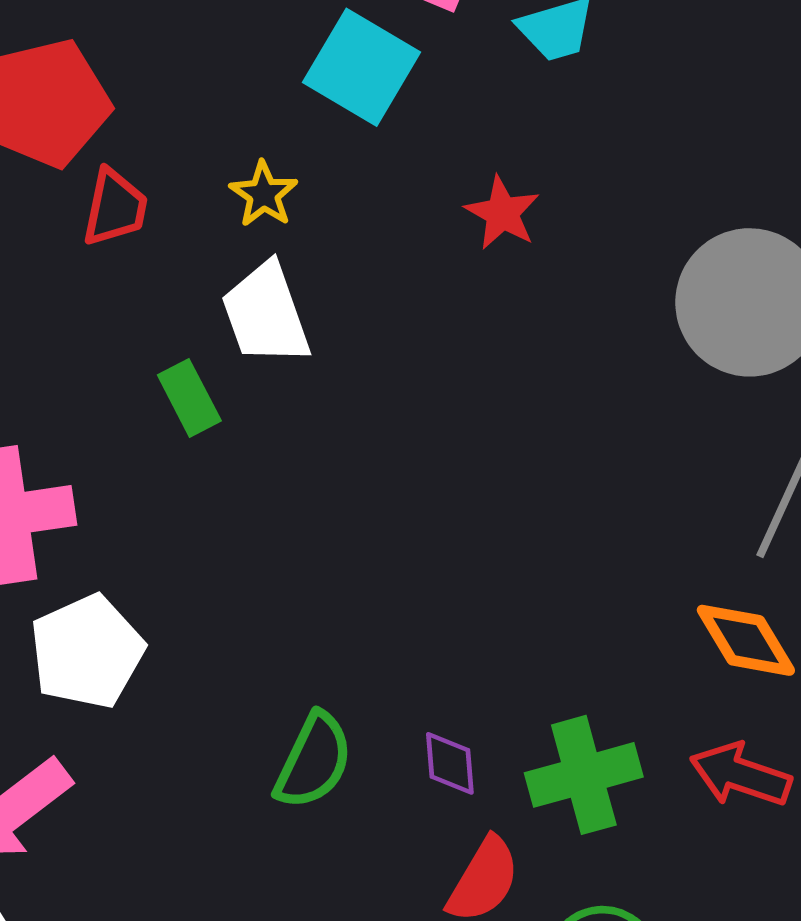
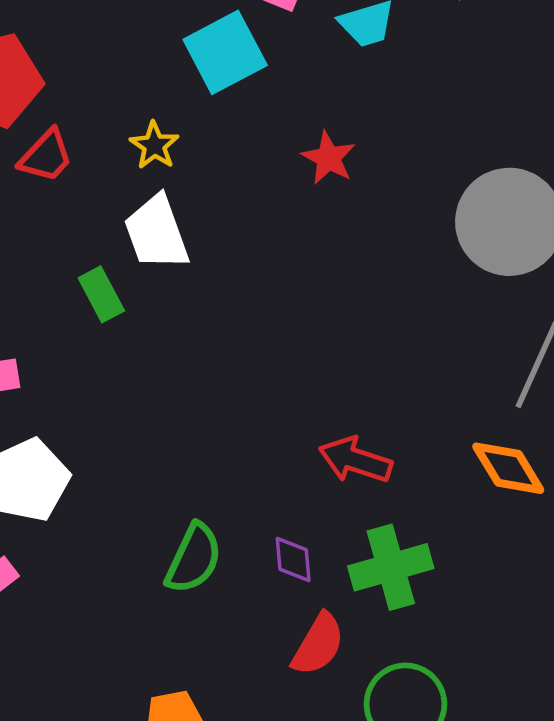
cyan square: (361, 67) -> (225, 52), turned 32
red trapezoid: (115, 208) -> (46, 156), turned 32
red arrow: (740, 775) -> (355, 460), moved

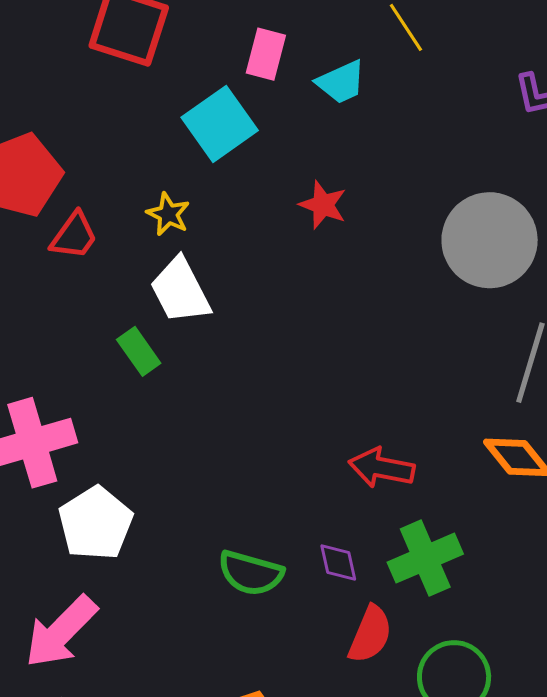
green semicircle: (194, 558) -> (251, 573), turned 88

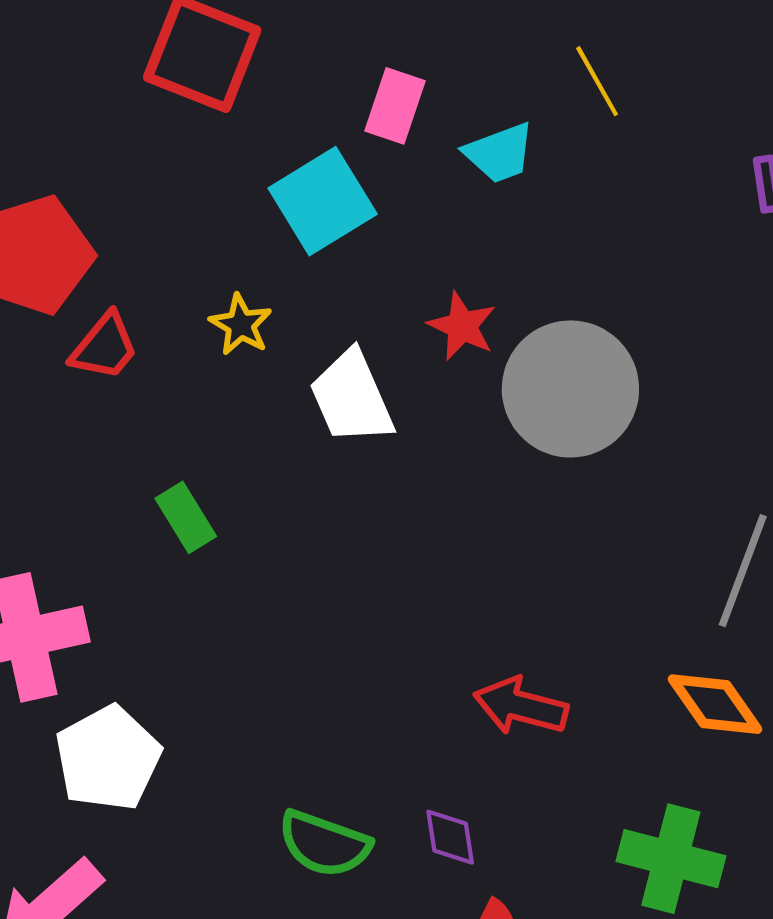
gray circle: (490, 240) -> (570, 389), moved
white trapezoid: (180, 291) -> (352, 398), moved
green cross: (425, 558) -> (671, 859), moved, turned 34

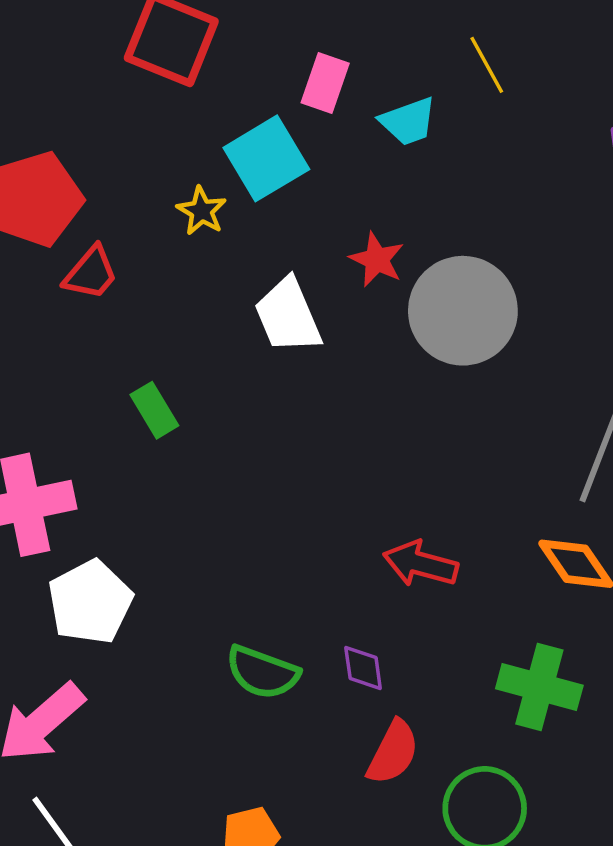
yellow star: (241, 325) -> (202, 211), moved

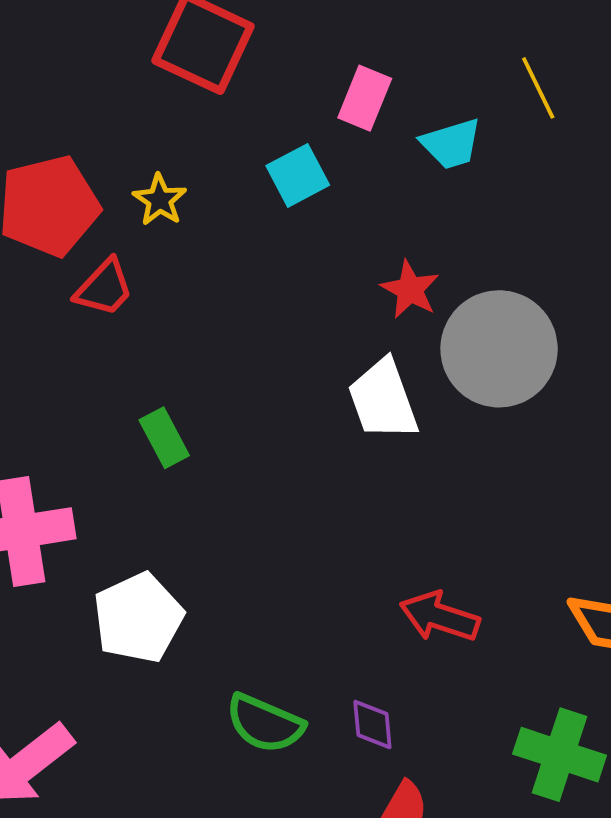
cyan square: (266, 158) -> (298, 175), size x0.7
yellow star: (202, 211) -> (160, 200), moved
white trapezoid: (288, 316) -> (383, 400), moved
white pentagon: (90, 602) -> (138, 618), moved

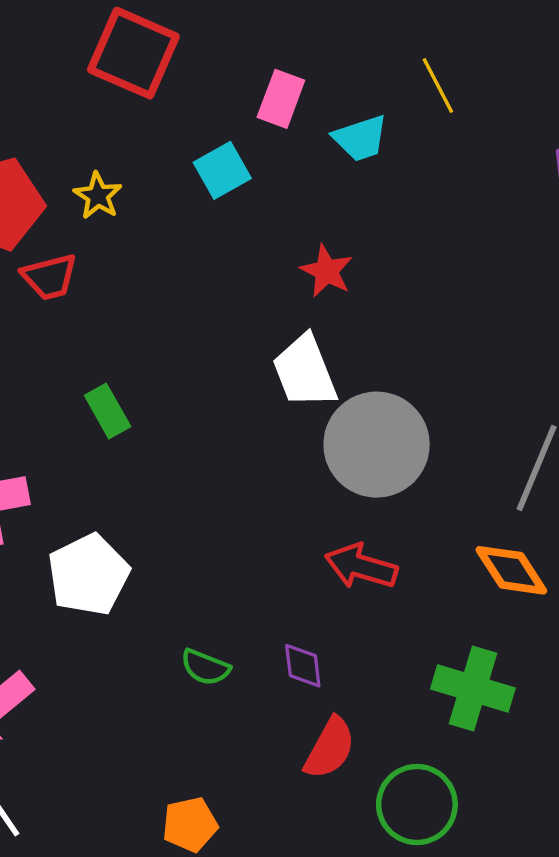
red trapezoid: (104, 288) -> (50, 277), turned 34
gray circle: (499, 349) -> (377, 445), moved
green semicircle: (265, 723) -> (205, 667), size x0.7

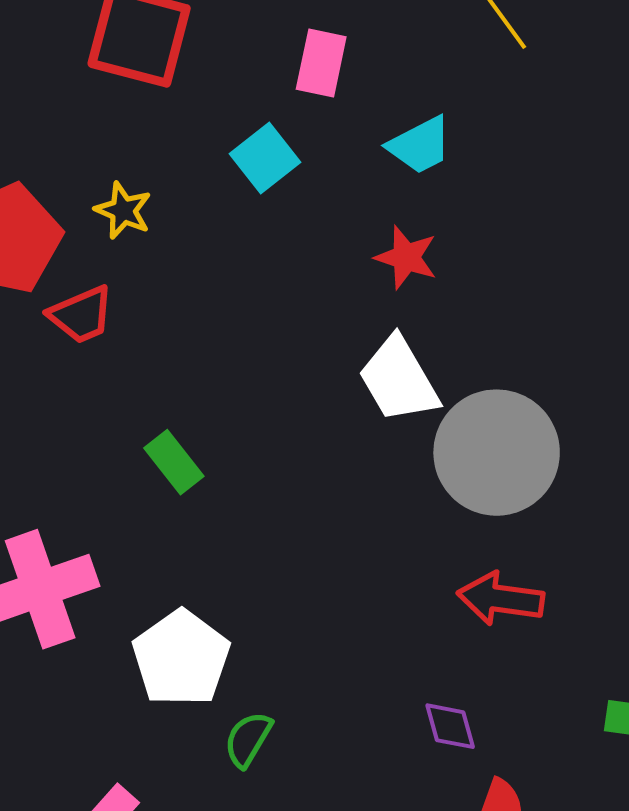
cyan trapezoid: (360, 138) -> (420, 145), moved
green semicircle: (205, 667) -> (248, 739), moved, turned 108

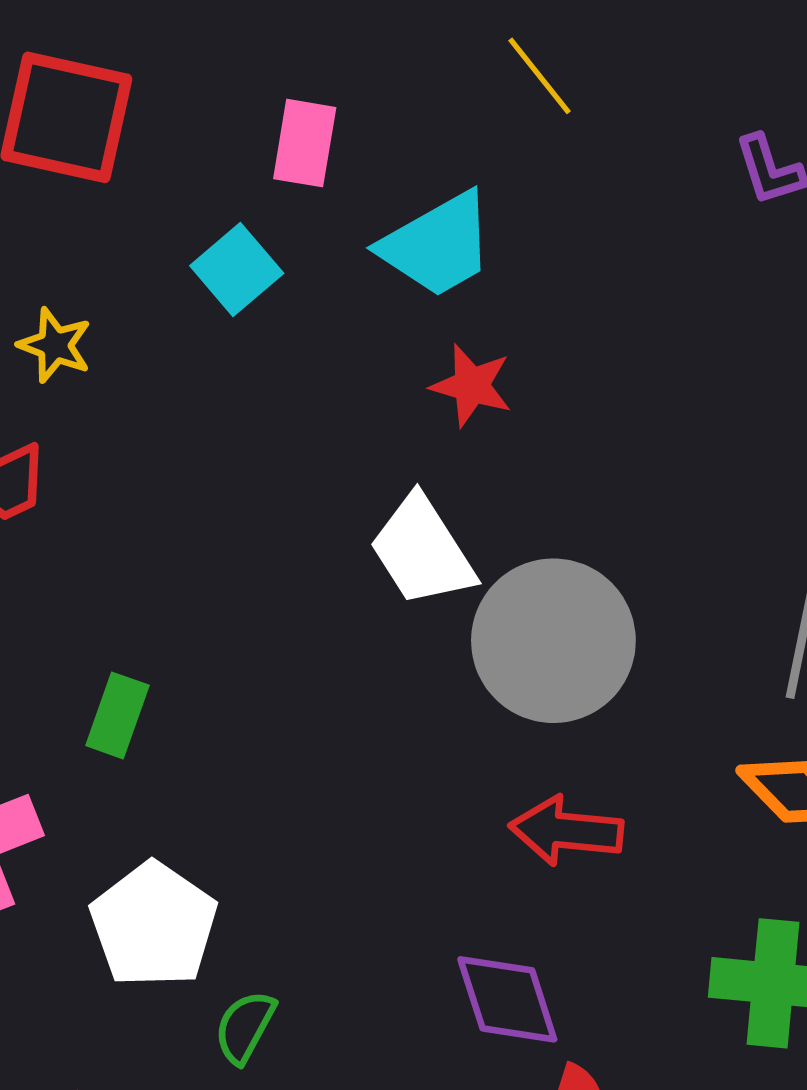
cyan trapezoid: (420, 145) -> (437, 245), size x1.4
red star: (406, 257) -> (471, 385), moved
green rectangle: (174, 462) -> (117, 715), moved, turned 60
purple diamond: (450, 726) -> (507, 999), size x1.5

